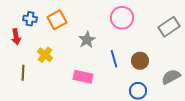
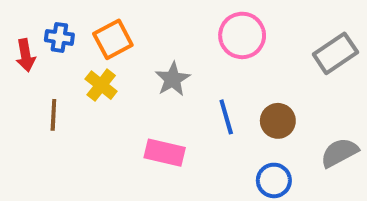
red arrow: (16, 37) -> (26, 55), moved
yellow cross: (45, 55) -> (101, 85), moved
brown line: (23, 73) -> (53, 115), moved

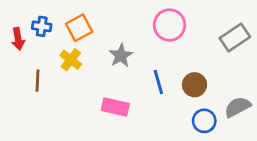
blue circle: (274, 180) -> (204, 121), moved

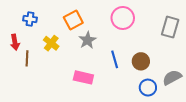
orange square: (79, 28) -> (73, 20), moved
gray rectangle: (235, 38) -> (170, 27), turned -40
red arrow: (18, 39) -> (15, 42), moved

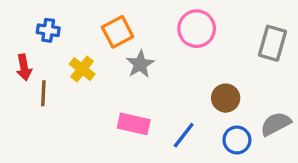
blue line: (115, 59) -> (184, 135), moved, turned 54

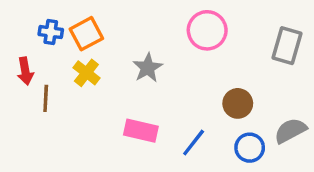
orange square: (118, 32) -> (86, 34), moved

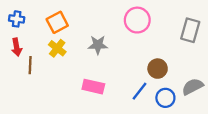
blue cross: (51, 32) -> (17, 19), moved
gray star: (148, 68) -> (98, 45), turned 30
blue line: (194, 143) -> (140, 91), moved

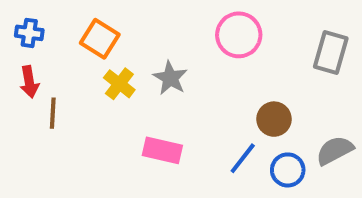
orange square: (57, 22) -> (100, 39), turned -30
gray star: (98, 45) -> (170, 78), turned 30
yellow cross: (57, 48) -> (119, 84), moved

